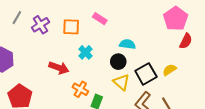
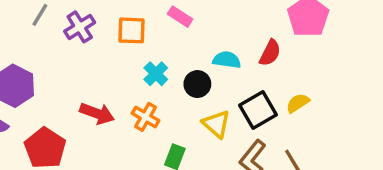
red semicircle: (186, 41) -> (270, 53), moved
black circle: (118, 62) -> (197, 84), moved
red arrow: (59, 68) -> (97, 113), moved
orange cross: (80, 89) -> (145, 117), moved

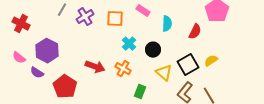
cyan semicircle: (227, 60) -> (167, 24), moved, turned 84

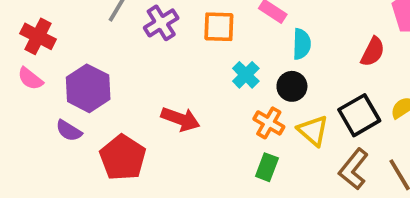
cyan semicircle: (167, 24) -> (302, 44), moved
pink semicircle: (19, 58) -> (30, 79), moved
orange cross: (123, 69) -> (269, 123), moved

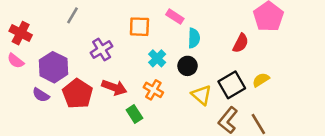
purple cross: (161, 23) -> (102, 49), moved
orange cross: (269, 123) -> (153, 90), moved
red pentagon: (123, 158) -> (78, 94), moved
green rectangle: (267, 167) -> (134, 114), moved, turned -54

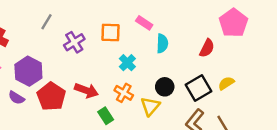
purple cross: (102, 49) -> (74, 42), moved
black circle: (188, 66) -> (165, 87), moved
yellow triangle: (201, 95) -> (150, 106), moved, turned 30

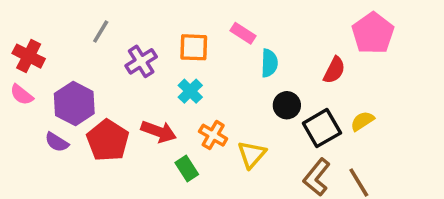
cyan cross: (127, 63) -> (190, 91), moved
black circle: (165, 87) -> (287, 105), moved

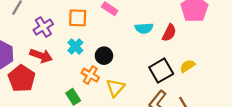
cyan semicircle: (269, 63) -> (144, 28), moved, turned 84
black circle: (287, 105) -> (104, 56), moved
red arrow: (159, 132) -> (41, 56), moved

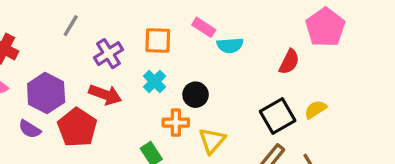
cyan semicircle: (144, 28) -> (230, 45), moved
orange cross: (90, 75) -> (176, 123), turned -30

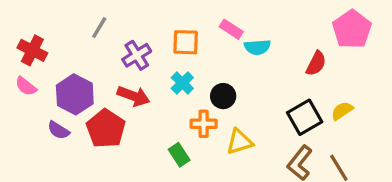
yellow triangle: (212, 141) -> (239, 142), turned 32

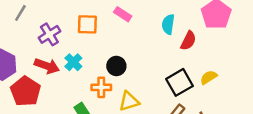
cyan semicircle: (257, 47) -> (168, 24), moved, turned 102
cyan cross: (182, 83) -> (73, 62), moved

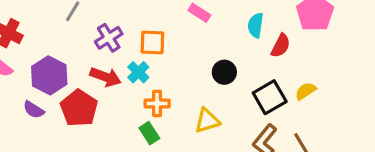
orange square: (87, 24) -> (152, 43), moved
black circle: (116, 66) -> (224, 72), moved
orange cross: (101, 87) -> (157, 103), moved

